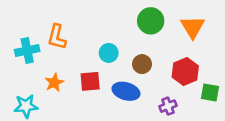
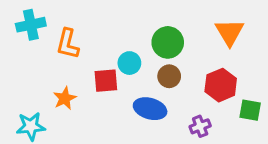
green circle: (151, 21) -> (168, 42), moved
cyan cross: (27, 50) -> (31, 25), moved
red square: (90, 81) -> (106, 81), moved

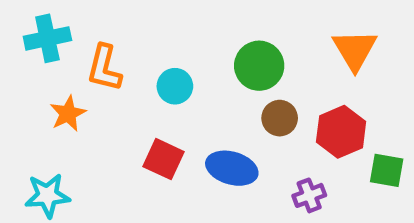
cyan circle: (129, 63) -> (175, 86), moved
brown circle: (169, 76) -> (280, 118), moved
red square: (106, 81) -> (164, 159), moved, turned 30
orange star: (65, 98) -> (68, 114), moved

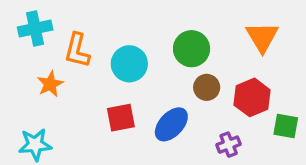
cyan circle: (175, 86) -> (129, 64), size x1.4
red square: (164, 159) -> (121, 118), turned -36
blue ellipse: (232, 168) -> (171, 124), turned -63

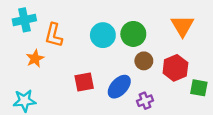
cyan circle: (129, 64) -> (103, 35), moved
purple cross: (229, 145) -> (145, 101), moved

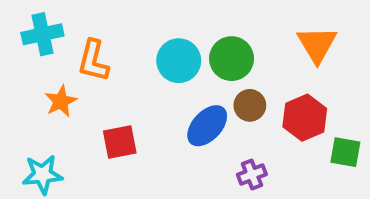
red square: (84, 82) -> (120, 142), moved
blue ellipse: (119, 87) -> (207, 126), moved

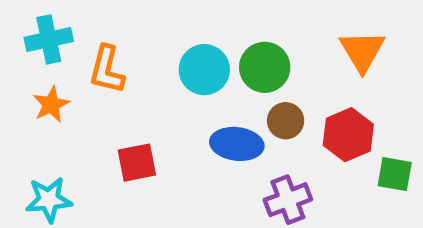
orange star: (61, 101) -> (51, 104), moved
blue ellipse: (207, 126) -> (237, 144), turned 54
purple cross: (252, 175) -> (288, 200), size x1.4

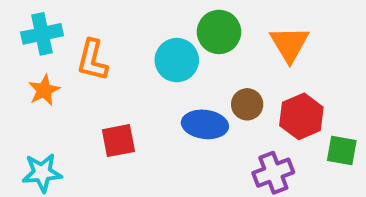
orange triangle: (362, 51) -> (289, 44), moved
green circle: (265, 67) -> (219, 32), moved
purple cross: (288, 200) -> (273, 173), moved

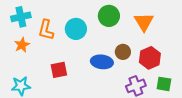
cyan circle: (177, 60) -> (76, 29), moved
green square: (342, 151) -> (164, 84), moved

